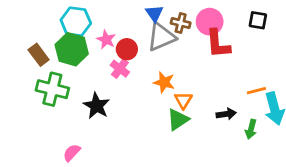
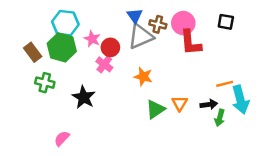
green cross: (52, 89) -> (45, 83), size x0.7
orange triangle: (183, 100) -> (180, 103), moved
black arrow: (226, 114) -> (209, 104), moved

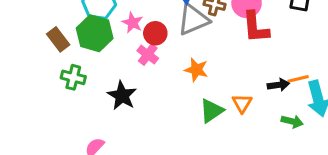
black arrow: (209, 104) -> (278, 85), moved
green arrow: (220, 118) -> (292, 121), turned -91

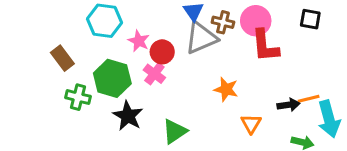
green hexagon: (95, 33) -> (112, 78), moved
orange star: (196, 70) -> (226, 89), moved
green triangle: (212, 111) -> (175, 131), moved

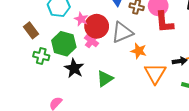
gray triangle: (201, 38) -> (122, 32), moved
red circle: (162, 52) -> (97, 26), size x1.5
orange triangle: (251, 124) -> (155, 73), size x1.6

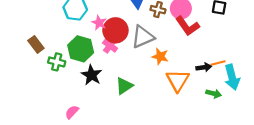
red L-shape: (164, 22) -> (187, 26), turned -30
brown rectangle: (31, 30) -> (36, 44), moved

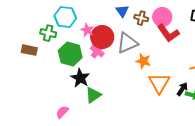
brown rectangle: (36, 44) -> (29, 50), turned -42
green cross: (57, 62) -> (48, 33), moved
black arrow: (204, 67) -> (182, 89), moved, turned -48
green triangle: (124, 86) -> (93, 95), moved

